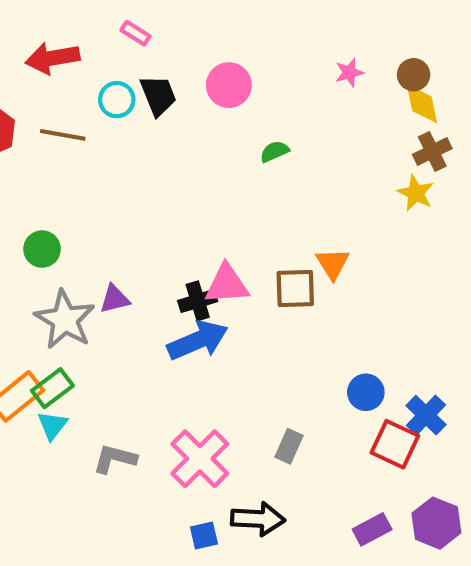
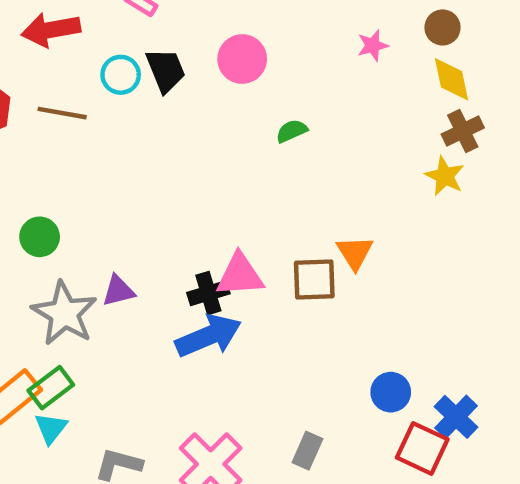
brown circle: (414, 75) -> (443, 27), moved

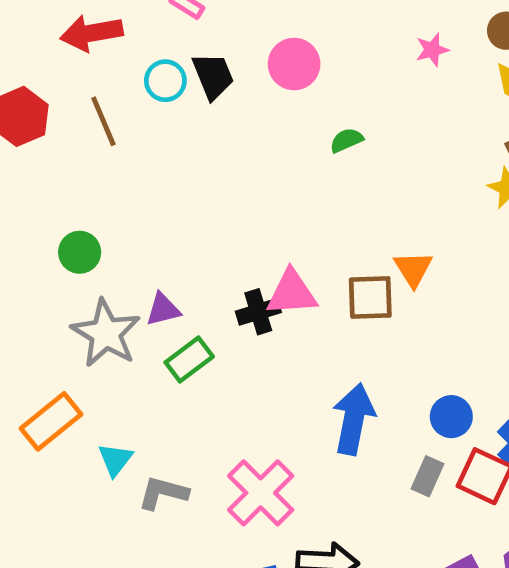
brown line: (62, 113) -> (103, 121), turned 57
blue arrow: (208, 336) -> (354, 419), moved, turned -56
green rectangle: (51, 388) -> (189, 359), moved
cyan triangle: (51, 428) -> (115, 460), moved
gray rectangle: (307, 451) -> (427, 476), moved

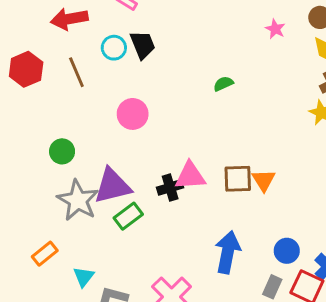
pink star: (432, 50) -> (275, 29), turned -30
pink circle: (294, 64) -> (133, 114), moved
orange triangle: (413, 269) -> (264, 180), moved
purple triangle: (163, 309) -> (112, 186), size x1.8
orange rectangle: (51, 421) -> (45, 254), size x0.7

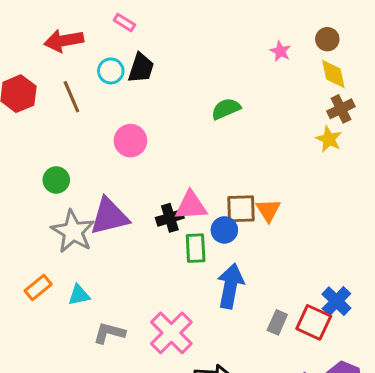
black trapezoid: (143, 45) -> (141, 68), turned 40
green semicircle: (223, 84) -> (226, 109), size x1.4
green rectangle: (128, 216) -> (196, 248), moved, turned -56
blue circle: (287, 251) -> (224, 230), moved
cyan triangle: (84, 277) -> (79, 295), moved, turned 40

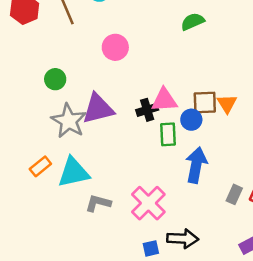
cyan triangle: (79, 295) -> (74, 172), size x1.8

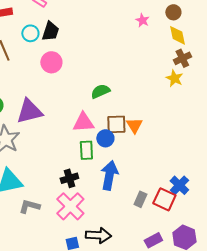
green semicircle: (193, 22) -> (100, 91), moved
pink circle: (115, 47) -> (51, 62), moved
purple triangle: (98, 109) -> (29, 111), moved
black cross: (147, 110) -> (69, 178), moved

